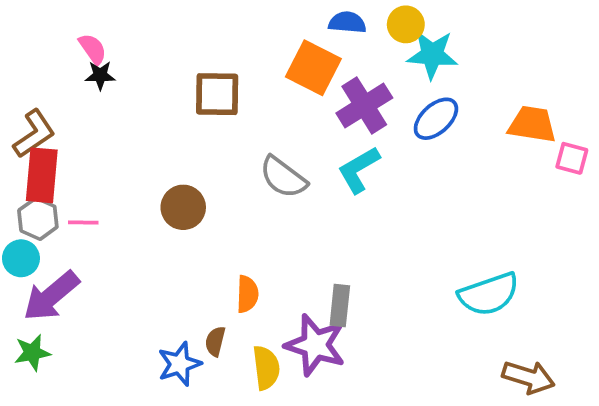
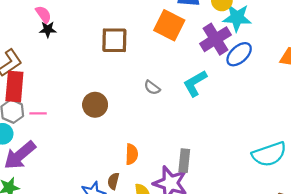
purple cross: (364, 105) -> (215, 39), moved
gray semicircle: (283, 177) -> (152, 88), size x0.6

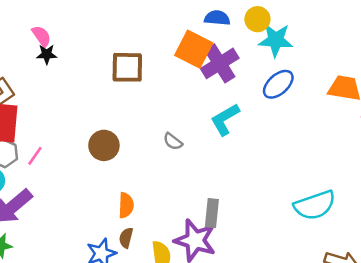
purple cross: (215, 39) -> (220, 63), moved
gray semicircle: (152, 88) -> (173, 142), moved
pink line: (38, 113) -> (35, 156), turned -56
orange semicircle: (132, 154) -> (126, 205), moved

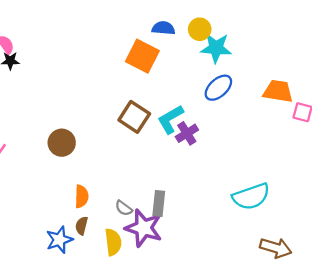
purple cross: (220, 63) -> (187, 133), moved, size x0.7
brown square: (127, 67) -> (134, 117), moved, turned 32
gray semicircle: (173, 142) -> (124, 208), moved

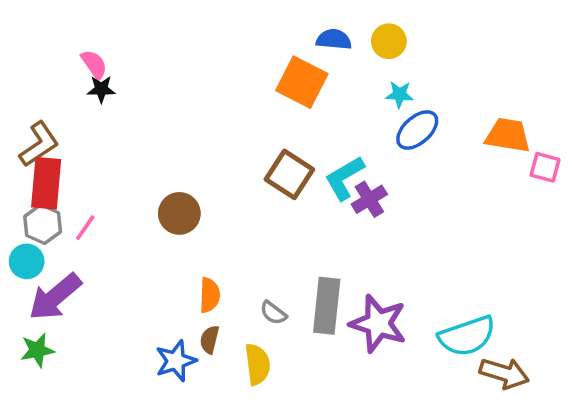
cyan star: (216, 48) -> (399, 94), moved, size x0.6
cyan semicircle: (251, 196) -> (467, 336), moved
gray rectangle: (159, 203) -> (327, 306), size x1.4
purple star: (144, 228) -> (378, 324), moved

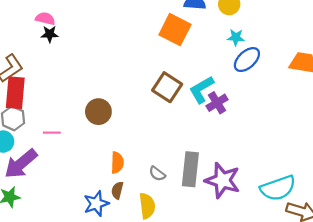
pink semicircle: (94, 64) -> (45, 19), turned -42
pink line: (85, 228) -> (52, 133), moved, turned 56

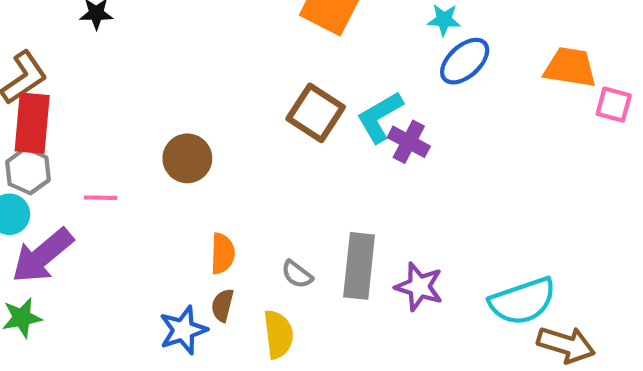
purple cross: (217, 103) -> (409, 142), turned -30
purple star: (223, 180) -> (419, 287), size x0.7

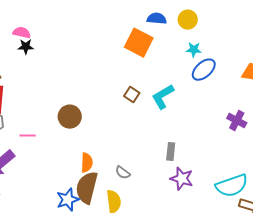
brown square: (316, 113) -> (132, 95), size x0.6
purple cross: (409, 142) -> (237, 121), moved
gray rectangle: (359, 266) -> (171, 152), moved, size x0.6
brown semicircle: (223, 305) -> (87, 188), size x2.0

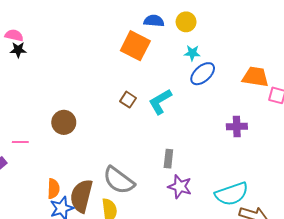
purple cross: (237, 121) -> (237, 126), turned -30
orange semicircle: (87, 163) -> (53, 189), moved
gray semicircle: (123, 173) -> (119, 180), size x2.0

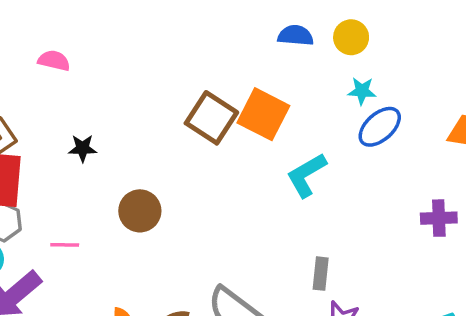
orange square: (135, 46) -> (263, 114), moved
black star: (18, 50) -> (83, 148), moved
brown square: (128, 100) -> (211, 118), moved, size x1.8

